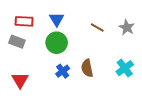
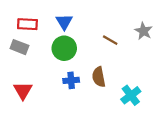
brown line: (97, 27) -> (110, 40), moved
cyan cross: (125, 68) -> (131, 95), moved
blue cross: (63, 71) -> (71, 80), turned 32

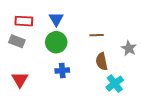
gray star: (143, 31) -> (129, 48), moved
brown line: (110, 40) -> (97, 35), turned -32
brown semicircle: (99, 77) -> (102, 61), moved

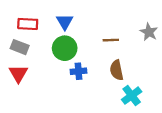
gray star: (129, 48) -> (149, 32), moved
blue cross: (62, 70) -> (78, 71), moved
red triangle: (20, 80) -> (18, 74), moved

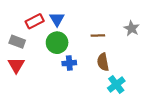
red rectangle: (28, 24) -> (35, 21), moved, turned -30

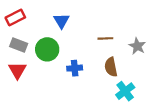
red rectangle: (35, 21) -> (15, 18), moved
gray star: (132, 28) -> (137, 46), moved
green circle: (57, 43) -> (47, 49), moved

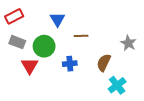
brown line: (105, 38) -> (81, 36), moved
brown semicircle: (111, 67) -> (104, 63), turned 36
red triangle: (17, 70) -> (30, 66), moved

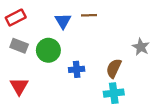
brown line: (81, 36) -> (89, 15), moved
red triangle: (30, 66) -> (19, 86), moved
cyan cross: (117, 85) -> (114, 93), moved, turned 30

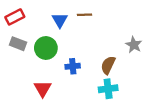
red triangle: (19, 86) -> (43, 89), moved

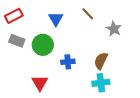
brown line: (84, 15) -> (88, 14), moved, turned 48
gray star: (134, 45) -> (114, 29), moved

